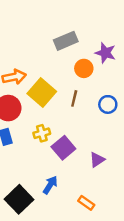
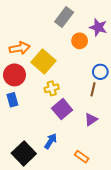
gray rectangle: (66, 41) -> (64, 17), turned -30
brown line: (74, 98) -> (93, 89), moved
yellow cross: (42, 133) -> (52, 88), moved

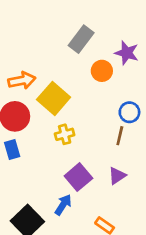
purple square: (62, 109) -> (78, 177), moved

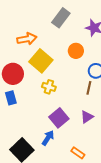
orange circle: (102, 71) -> (76, 51), moved
orange arrow: (22, 80) -> (27, 39), moved
yellow cross: (65, 134) -> (49, 87), turned 32

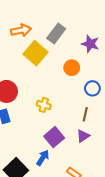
orange arrow: (27, 39) -> (21, 30), moved
yellow square: (41, 61) -> (35, 53), moved
brown line: (89, 88) -> (85, 114), moved

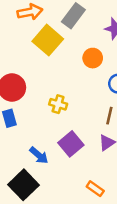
blue arrow: (43, 158) -> (39, 155), moved, turned 98

